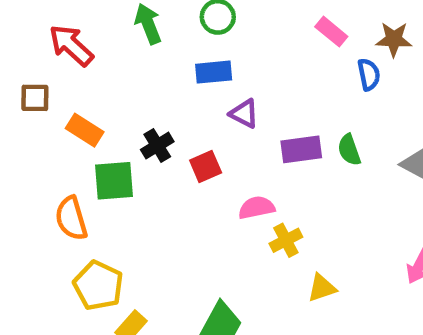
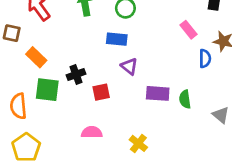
pink semicircle: (257, 208) -> (92, 132), moved
yellow cross: (286, 240) -> (138, 143), turned -36

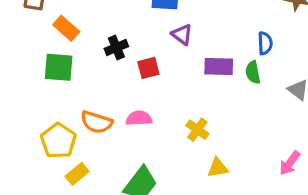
blue semicircle: (205, 58) -> (265, 43), moved
green square: (47, 90) -> (59, 67), moved
orange semicircle: (18, 106) -> (96, 122), moved, turned -65

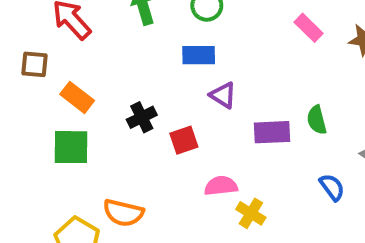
blue semicircle: (265, 43) -> (332, 187), moved, turned -30
green semicircle: (253, 72) -> (317, 120), moved
pink semicircle: (139, 118) -> (221, 186), moved

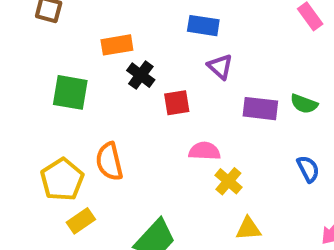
orange rectangle: (77, 97) -> (117, 45), moved, turned -56
black cross: (142, 117) -> (141, 75), turned -36
green semicircle: (317, 120) -> (304, 104), turned -64
orange semicircle: (123, 213) -> (109, 162), turned 54

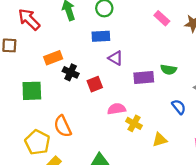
yellow triangle: (248, 229) -> (160, 140), moved

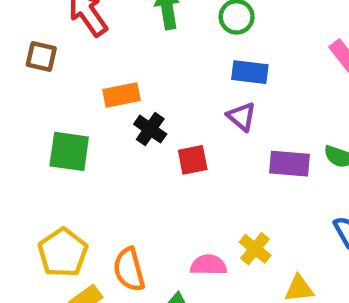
blue rectangle: (101, 36) -> (250, 72), moved
pink semicircle: (117, 109) -> (209, 265), moved
orange semicircle: (63, 126) -> (129, 270), moved

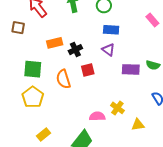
black cross: (150, 129) -> (75, 50), moved, turned 32
yellow pentagon: (63, 253) -> (33, 97), moved
orange semicircle: (129, 270) -> (63, 79), moved

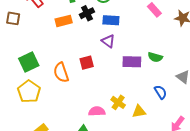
orange rectangle: (55, 43) -> (64, 21), moved
black cross: (75, 50) -> (87, 13), moved
green square: (33, 69) -> (29, 62), turned -30
yellow triangle: (138, 125) -> (139, 111), moved

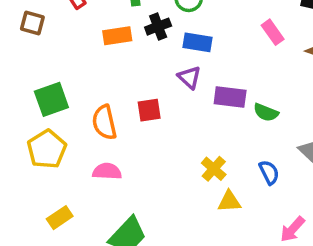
purple rectangle: (132, 62) -> (230, 97), moved
yellow cross: (118, 102) -> (214, 169), moved
pink semicircle: (97, 111) -> (107, 171), moved

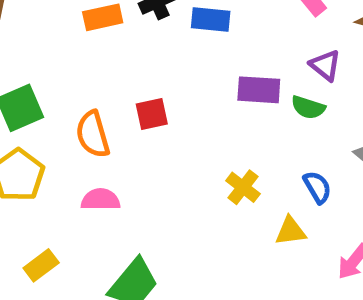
purple triangle: (189, 77) -> (325, 65), moved
yellow triangle: (229, 201) -> (291, 231), moved

